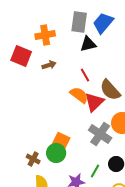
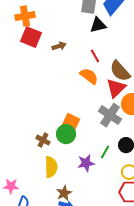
orange cross: (45, 35) -> (25, 16), moved
red triangle: (94, 102) -> (116, 88), moved

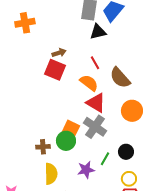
red square: (31, 37) -> (55, 70), moved
red triangle: (116, 88) -> (96, 103), moved, turned -45
gray cross: (110, 115) -> (95, 127), moved
brown cross: (43, 140) -> (43, 147), turned -32

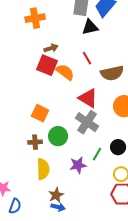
orange cross: (25, 23) -> (35, 18), moved
brown semicircle: (120, 78) -> (112, 73), turned -60
orange semicircle: (89, 83) -> (65, 72), moved
orange square: (71, 129) -> (40, 113), moved

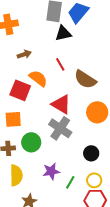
red square: (47, 65) -> (20, 90), moved
brown semicircle: (112, 73) -> (85, 79), turned 45
orange square: (40, 113) -> (13, 119), turned -30
green line: (97, 154) -> (70, 182), moved

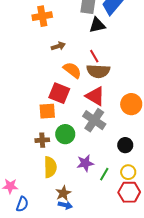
brown semicircle: (85, 79) -> (98, 71), moved, turned -30
red square: (20, 90) -> (59, 93), moved

